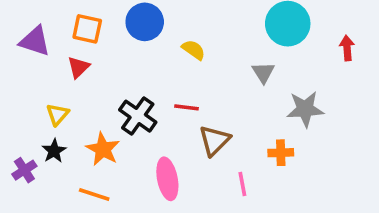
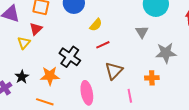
yellow semicircle: (194, 50) -> (96, 25), moved, turned 96
red line: (187, 107) -> (103, 45), moved, turned -32
yellow triangle: (58, 114) -> (24, 43), moved
orange star: (103, 149) -> (50, 76), turned -30

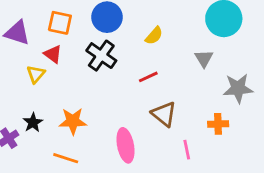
yellow semicircle: (96, 25) -> (154, 36), moved
red triangle: (36, 29) -> (53, 54), turned -40
black cross: (70, 57) -> (101, 56), moved
brown triangle: (114, 71) -> (164, 114), turned -36

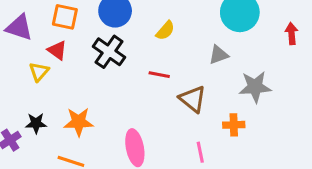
gray triangle: (204, 58) -> (219, 55), turned 42
red line: (148, 77) -> (159, 75), turned 36
brown triangle: (164, 114) -> (193, 99), moved
black star: (33, 123) -> (36, 123), turned 30

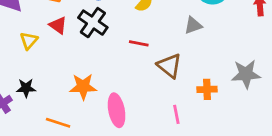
red triangle: (57, 50) -> (58, 25), moved
gray star: (255, 87) -> (246, 74), moved
orange star: (79, 122) -> (83, 87), moved

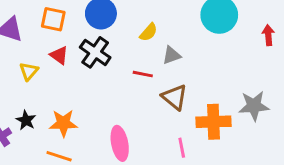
gray triangle: (193, 25) -> (172, 55), moved
orange star: (83, 87) -> (63, 123), moved
black star: (26, 88) -> (26, 120), turned 30
orange cross: (207, 89) -> (213, 122), size x1.6

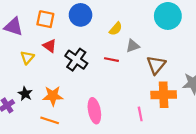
black cross: (95, 52) -> (76, 60), moved
brown triangle: (175, 97) -> (156, 65), moved, turned 30

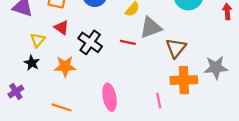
gray triangle: (133, 46) -> (151, 28), size x1.5
black star: (25, 94) -> (32, 63), moved
orange star: (53, 96) -> (65, 66), moved

